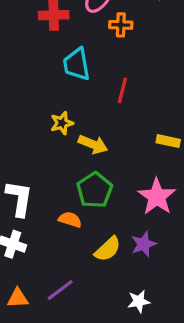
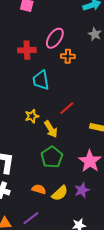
red line: (122, 90) -> (67, 108), moved, turned 35
yellow arrow: (93, 144) -> (51, 129), turned 36
orange semicircle: (70, 220) -> (39, 189), moved

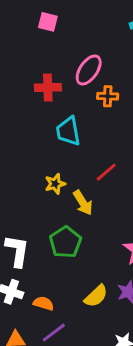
green pentagon: (52, 157) -> (65, 242), moved
orange semicircle: (39, 189) -> (43, 303), moved

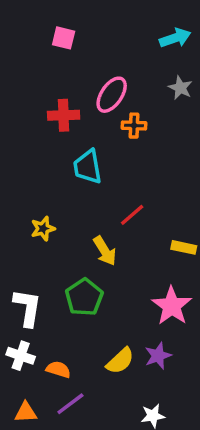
yellow star: (55, 184) -> (43, 229), moved

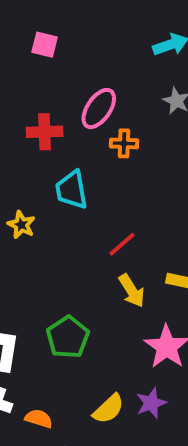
yellow star: (43, 229) -> (21, 225), moved, turned -30
yellow arrow: (105, 251) -> (132, 291), moved

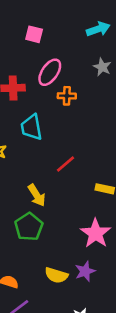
pink square: (45, 45) -> (34, 34), moved
yellow arrow: (132, 291) -> (37, 195), moved
yellow semicircle: (108, 409) -> (56, 275), turned 60

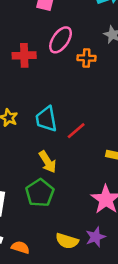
orange cross: (67, 96) -> (86, 58), moved
cyan trapezoid: (31, 127) -> (46, 119), moved

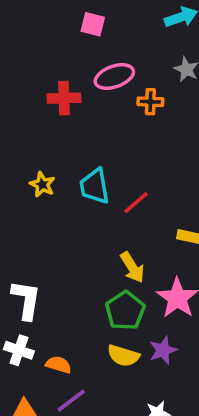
pink ellipse: (61, 40) -> (114, 77), turned 36
yellow arrow: (48, 162) -> (132, 267), moved
green pentagon: (40, 193) -> (125, 311), moved

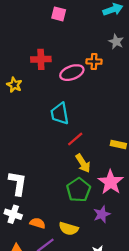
pink ellipse: (114, 77) -> (72, 73), moved
yellow star: (42, 185) -> (14, 85), moved
red line: (136, 203) -> (75, 139), moved
yellow semicircle: (123, 356) -> (69, 229), moved

